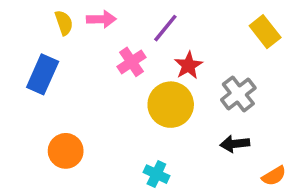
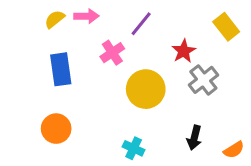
yellow semicircle: (64, 23) -> (55, 19), turned -110
red star: (188, 65) -> (184, 51), moved
blue rectangle: (43, 74) -> (61, 69), moved, turned -32
black arrow: (235, 144) -> (194, 138), moved, turned -70

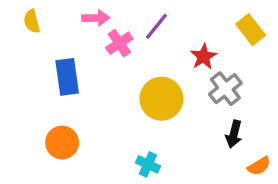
yellow semicircle: (55, 19) -> (32, 21), moved, turned -65
pink cross: (112, 53) -> (119, 43), moved
black arrow: (194, 138) -> (234, 134), moved

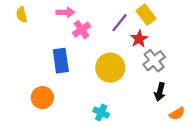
purple line: (156, 26) -> (120, 23), moved
yellow rectangle: (251, 30) -> (146, 15), moved
blue rectangle: (67, 77) -> (61, 61), moved

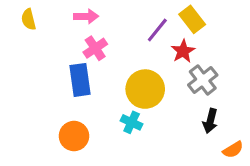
pink cross: (82, 30) -> (95, 48), moved
orange circle: (42, 98) -> (74, 136), moved
cyan cross: (101, 113) -> (132, 122), moved

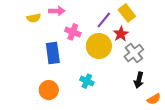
yellow semicircle: (29, 19) -> (34, 18), moved, turned -88
pink cross: (95, 48) -> (73, 32), moved, turned -35
yellow circle: (145, 89) -> (99, 46), moved

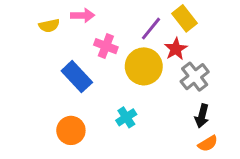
blue rectangle: (53, 53) -> (77, 77), turned -35
cyan cross: (87, 81) -> (126, 117), turned 32
orange semicircle: (154, 99) -> (208, 144), moved

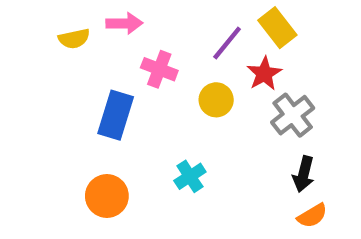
yellow circle: (144, 66) -> (216, 100), size x0.6
blue rectangle: (77, 77) -> (116, 115), turned 60

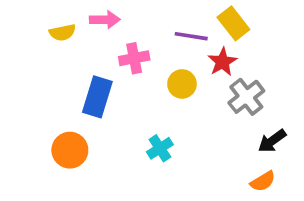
purple line: (227, 43) -> (191, 36), turned 60
pink cross: (159, 69) -> (134, 58), turned -32
black arrow: (304, 174) -> (272, 141), moved, turned 40
orange circle: (107, 196) -> (70, 150), moved

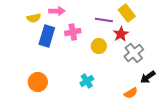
blue rectangle: (97, 97) -> (47, 36), moved
orange semicircle: (263, 181) -> (131, 93), moved

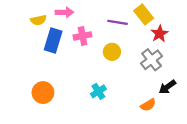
red star: (121, 34) -> (159, 34), moved

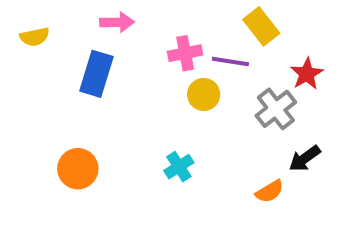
yellow semicircle: (38, 20) -> (35, 37), moved
purple line: (118, 22) -> (230, 61), moved
red star: (159, 34) -> (307, 74), moved
pink cross: (83, 36) -> (185, 53), moved

